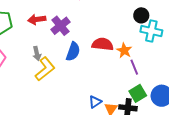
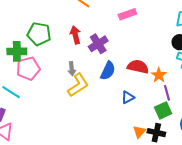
red arrow: (37, 19) -> (75, 35), turned 78
green square: (138, 93) -> (163, 110), moved
blue triangle: (95, 102) -> (128, 97), moved

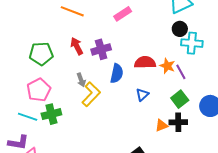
purple cross: (98, 44) -> (101, 49), turned 30
green cross: (17, 51) -> (51, 114), moved
purple line: (167, 93) -> (181, 72), moved
orange triangle: (139, 132) -> (161, 125), turned 40

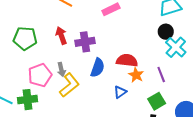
cyan cross: (192, 43) -> (176, 47), turned 30
orange star: (167, 66) -> (136, 75), moved
pink pentagon: (39, 90) -> (40, 75), moved

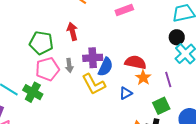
green pentagon: (25, 38) -> (41, 43), moved
purple cross: (85, 42) -> (93, 58), moved
yellow L-shape: (69, 85) -> (94, 84), moved, turned 95
green cross: (27, 100) -> (33, 92), turned 30

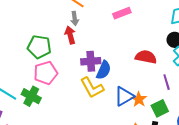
red semicircle: (135, 62) -> (146, 57), moved
gray arrow: (69, 65) -> (75, 18), moved
orange star: (143, 78) -> (139, 99), moved
blue triangle: (126, 93) -> (124, 96), size x1.5

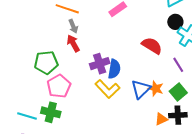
red semicircle: (146, 57) -> (152, 46), turned 35

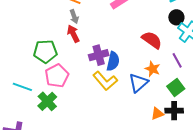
orange star: (156, 88) -> (153, 69), moved
green cross: (51, 112) -> (47, 101), turned 30
cyan line: (27, 116) -> (22, 87), moved

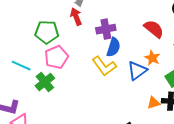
purple cross: (99, 55) -> (106, 29), moved

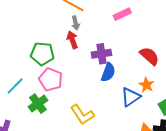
pink pentagon: (56, 57) -> (51, 79), turned -30
cyan line: (21, 66) -> (15, 86), turned -72
yellow L-shape: (104, 66) -> (82, 115), moved

